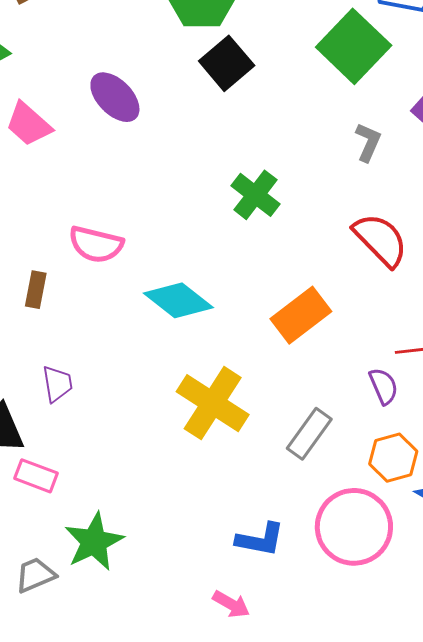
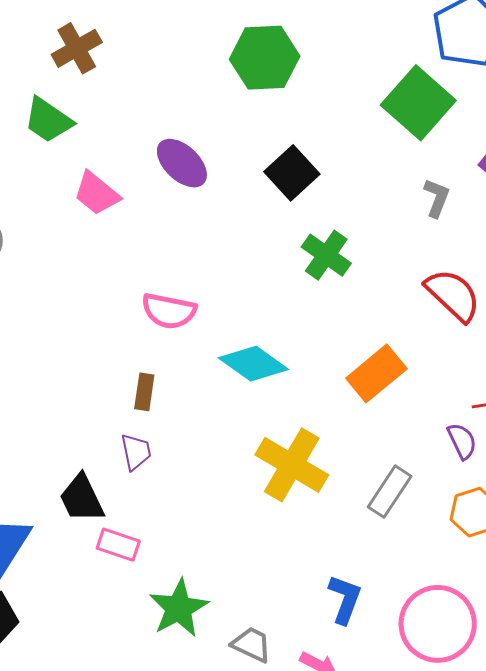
black square: (227, 63) -> (292, 173), moved
brown rectangle: (36, 290) -> (144, 392), moved
pink circle: (354, 527) -> (438, 624), moved
blue L-shape: (260, 539) -> (345, 599), turned -78
gray trapezoid: (35, 575) -> (252, 645), moved, turned 51

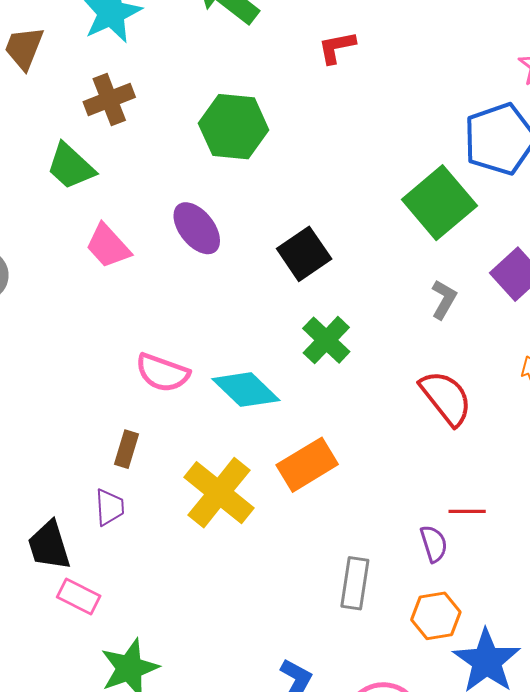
green hexagon: (265, 58) -> (234, 127), moved
cyan diamond: (253, 364) -> (246, 390), moved
orange rectangle: (376, 373) -> (307, 465), moved
yellow cross: (292, 465) -> (219, 493), moved
gray rectangle: (390, 492) -> (355, 583), turned -33

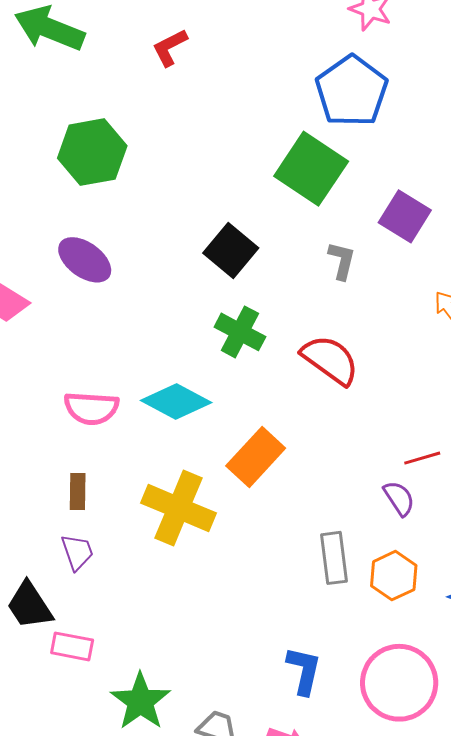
black square: (304, 254) -> (231, 250), moved
red semicircle: (446, 398) -> (330, 360), moved
orange hexagon: (436, 616) -> (394, 576), moved

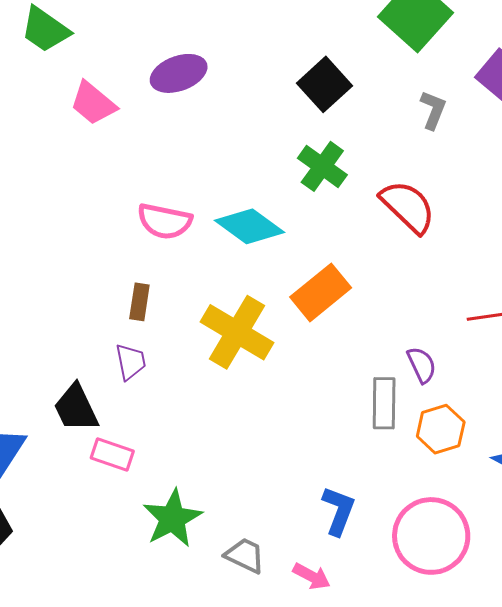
purple ellipse: (85, 260) -> (179, 73), turned -64
purple semicircle: (399, 498) -> (422, 365), moved

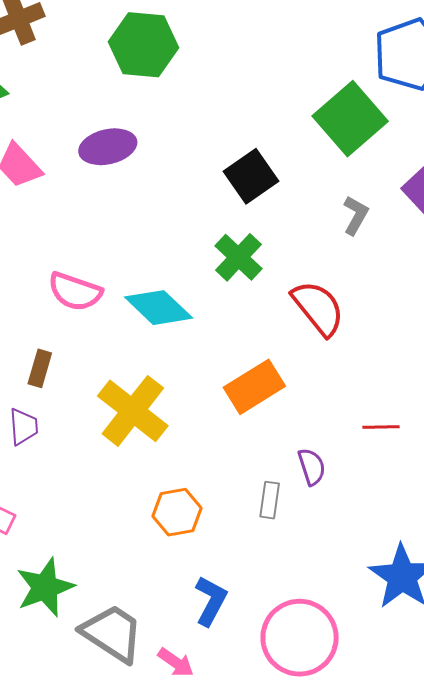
orange rectangle: (321, 292) -> (254, 387), moved
gray rectangle: (384, 403) -> (270, 500), size x0.7
orange hexagon: (441, 429) -> (177, 512), moved
gray trapezoid: (245, 555) -> (112, 633), size x1.6

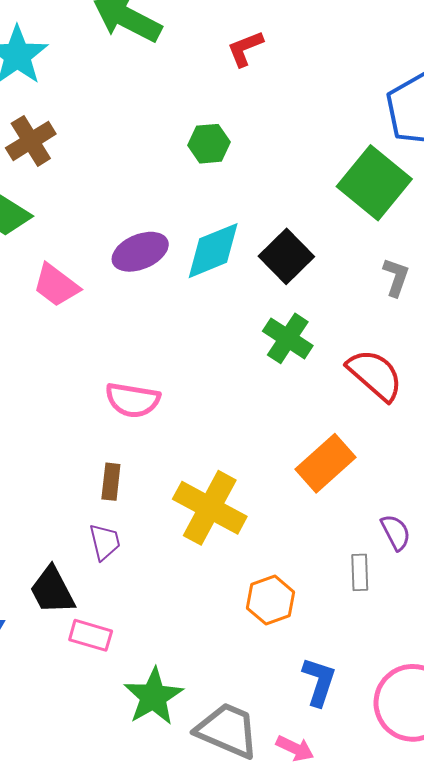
green hexagon: (143, 45) -> (209, 144), moved, size x0.6
cyan diamond: (159, 308) -> (213, 251), moved, turned -56

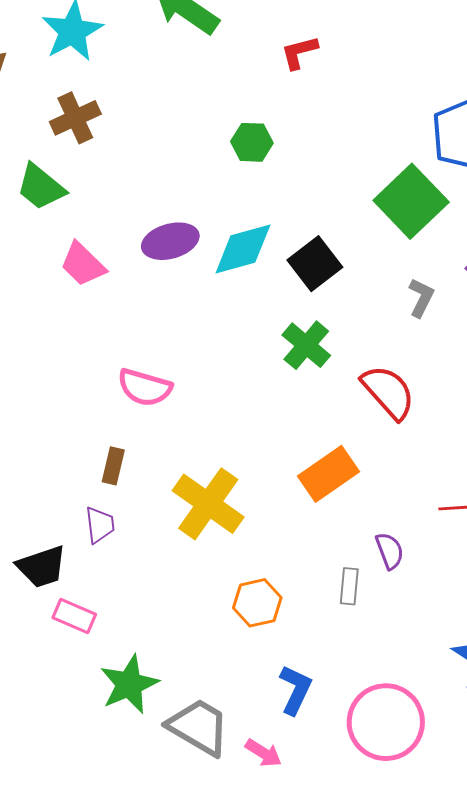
black trapezoid: (52, 590) -> (42, 567), turned -88

